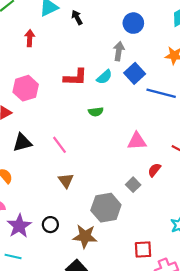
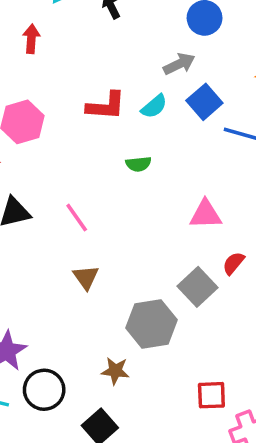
gray arrow: (119, 51) -> (179, 64), turned 54
gray square: (133, 185) -> (198, 287), size x1.5
black circle: (50, 225) -> (44, 390), moved, size x1.5
brown star: (85, 236) -> (115, 371), size x0.7

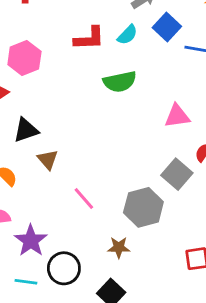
green semicircle: (138, 164) -> (120, 82), size x1.6
pink line: (77, 218) -> (84, 199), moved
brown triangle: (86, 277) -> (48, 160), moved

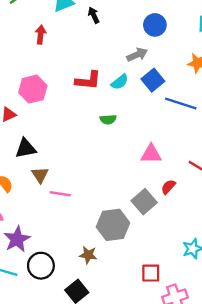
green semicircle: (120, 82) -> (108, 119), size x0.6
pink line: (84, 199) -> (60, 194), moved, turned -48

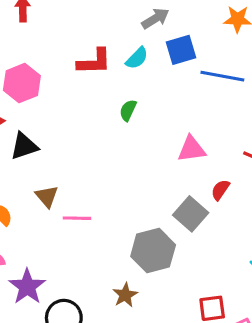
blue square: (153, 80) -> (181, 50), turned 30
green semicircle: (108, 119) -> (128, 110), turned 126
black triangle: (26, 148) -> (24, 146), moved
brown star: (88, 255) -> (125, 295), turned -30

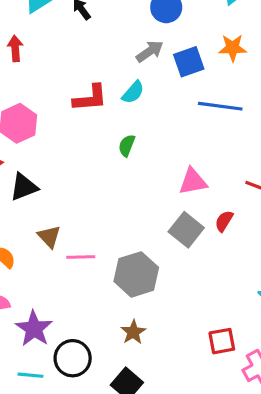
blue square: (181, 50) -> (189, 62), moved
gray square: (191, 214) -> (186, 230), moved
gray hexagon: (153, 251) -> (136, 274), moved

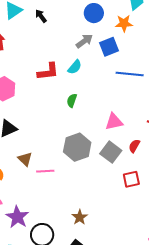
orange star: (233, 48) -> (124, 23), moved
gray hexagon: (136, 274) -> (77, 147), moved
red square: (222, 341) -> (131, 179), moved

